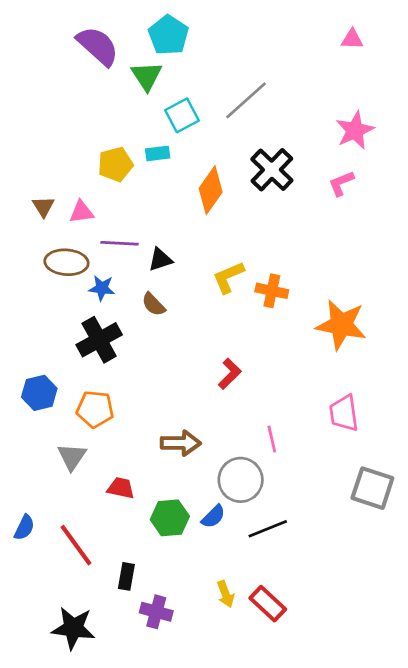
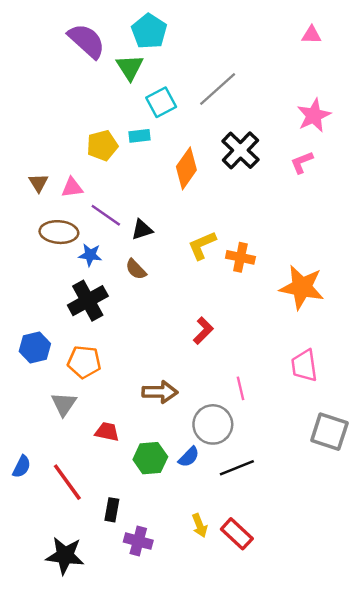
purple line: (120, 243) -> (106, 215), turned 32

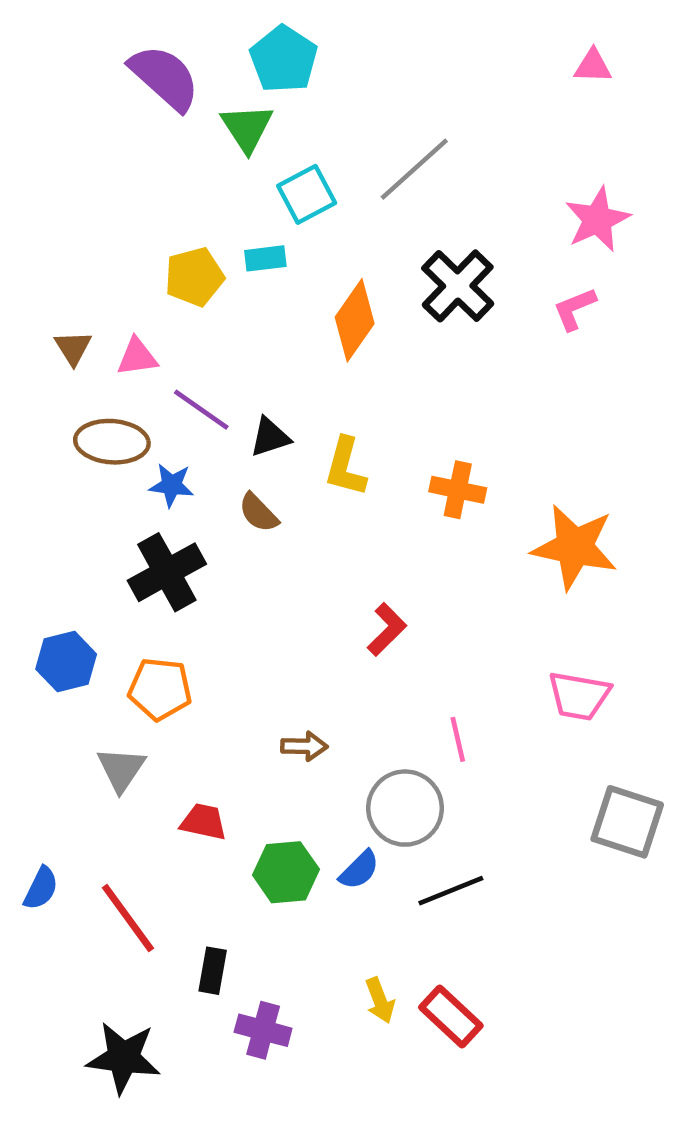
yellow L-shape: (202, 245) -> (346, 467), moved, turned -52
pink trapezoid: (304, 366) -> (579, 696), turned -72
brown arrow: (160, 392) -> (304, 746), size x0.7

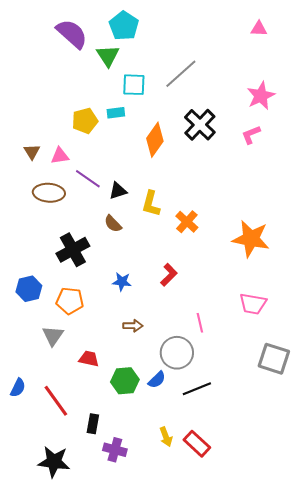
cyan square: (307, 194) -> (134, 85), turned 30
blue star: (171, 485) -> (122, 282), moved
orange cross: (458, 490) -> (187, 222), moved, turned 30

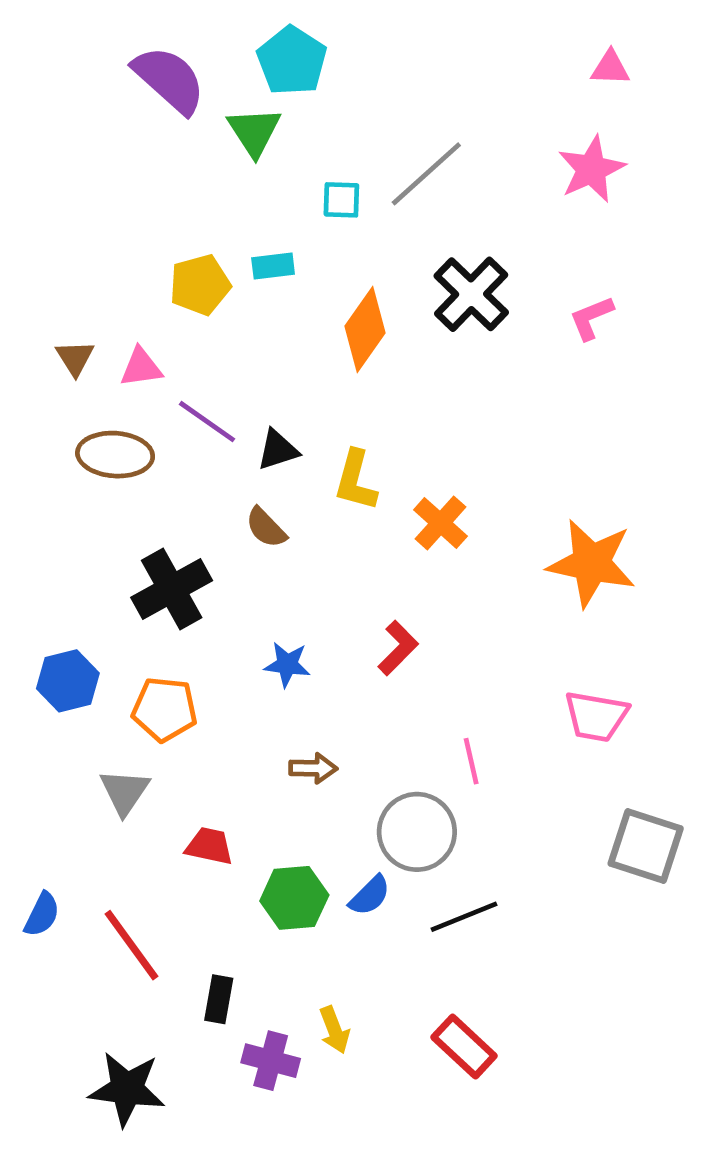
cyan square: (134, 85) -> (341, 200), moved, size x0.7
pink star: (261, 96) -> (591, 169), moved
yellow arrow: (166, 437) -> (334, 1030), moved

